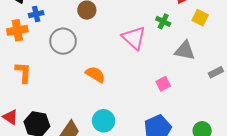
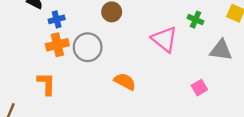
orange cross: (17, 30) -> (57, 45), moved

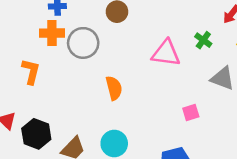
pink triangle: (165, 39) -> (166, 53), turned -44
orange semicircle: (125, 81) -> (114, 88), turned 35

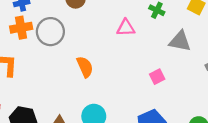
pink triangle: (166, 53) -> (126, 28), size x0.7

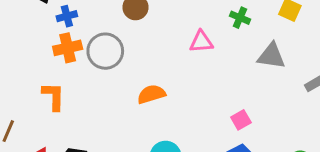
orange semicircle: (85, 67) -> (151, 94), turned -80
pink square: (157, 77) -> (241, 120), moved

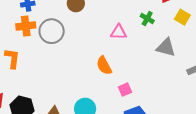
orange semicircle: (151, 94) -> (104, 66), moved, turned -108
pink square: (241, 120) -> (125, 90), moved

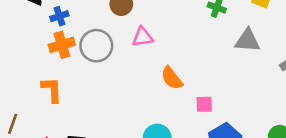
pink triangle: (119, 32) -> (143, 37), moved
pink square: (125, 90) -> (204, 104), turned 32

